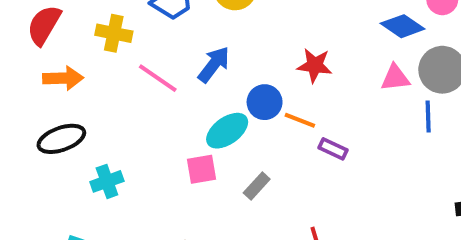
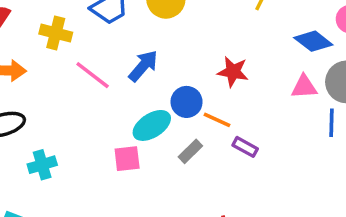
gray rectangle: (257, 186) -> (190, 151), moved

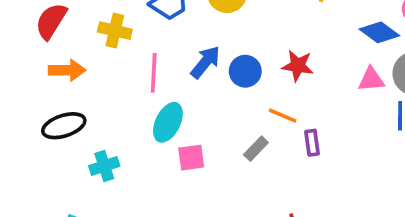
pink line: (93, 75) -> (154, 73), turned 57
blue circle: (187, 102) -> (245, 71), moved
cyan ellipse: (152, 125) -> (168, 122), moved, turned -30
purple rectangle: (245, 147) -> (312, 143), turned 55

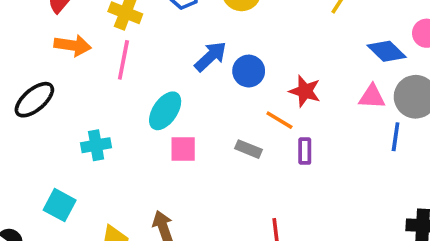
red star: (298, 66) -> (305, 91), moved
pink line: (154, 73) -> (123, 60), moved
black ellipse: (64, 126) -> (34, 100), moved, turned -30
gray rectangle: (256, 149) -> (249, 149), turned 60

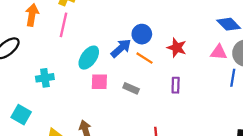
orange arrow: (73, 45) -> (32, 15), turned -90
blue arrow: (211, 56) -> (121, 48), moved
orange line: (279, 120) -> (145, 58), moved
gray rectangle: (249, 149) -> (131, 88), moved

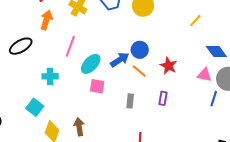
pink line: (64, 25) -> (70, 46), moved
gray rectangle: (131, 88) -> (130, 101), moved, turned 64
cyan square: (21, 115) -> (35, 107), moved

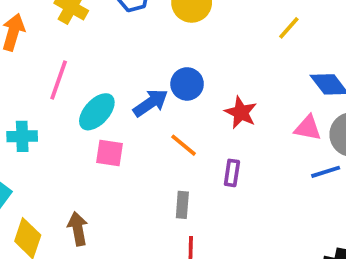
orange line: (139, 71) -> (184, 145), moved
blue line: (214, 99) -> (326, 172), turned 56
gray rectangle: (130, 101) -> (182, 205), moved

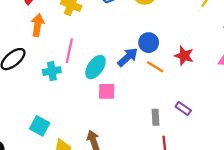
cyan cross: (22, 136) -> (52, 71), moved
orange line: (184, 145) -> (155, 67), moved
purple rectangle: (232, 173) -> (183, 108), moved, turned -56

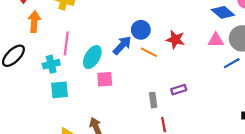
purple rectangle: (183, 108) -> (179, 90), turned -48
cyan square: (40, 126) -> (59, 90), moved, turned -30

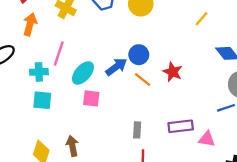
pink triangle: (216, 40) -> (207, 139), moved
purple rectangle: (179, 90) -> (181, 126), moved, size x1.5

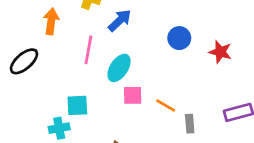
blue arrow: (116, 67) -> (120, 20), moved
cyan cross: (39, 72) -> (59, 128), moved
orange line: (143, 80) -> (166, 106), moved

